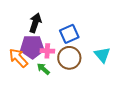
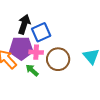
blue square: (69, 34) -> (41, 32), moved

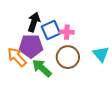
pink cross: (36, 52) -> (67, 32), moved
green arrow: (32, 70) -> (42, 68), size x1.5

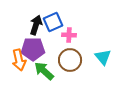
blue square: (51, 30) -> (53, 22), moved
orange arrow: (17, 57) -> (19, 60), turned -150

